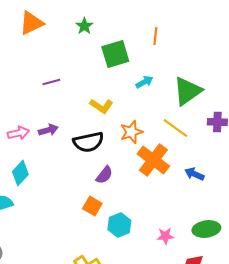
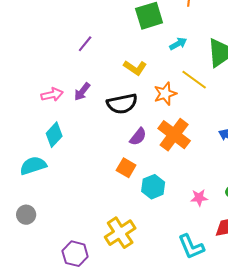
purple line: (51, 82) -> (85, 44), turned -36
yellow line: (175, 128) -> (194, 80), moved
purple arrow: (48, 130) -> (82, 92), turned 144
orange cross: (153, 160) -> (174, 135), moved

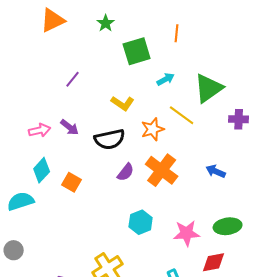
purple arrow: (82, 92) -> (70, 127), turned -90
orange square: (126, 168) -> (72, 182), moved
pink star: (199, 198) -> (187, 233), size x1.5

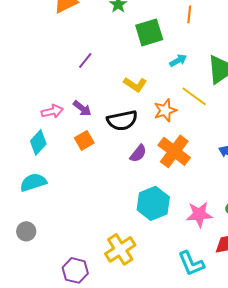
cyan diamond: (42, 170) -> (38, 142), moved
orange square: (72, 182) -> (84, 140), moved, turned 30
cyan hexagon: (141, 222) -> (153, 203), size x1.4

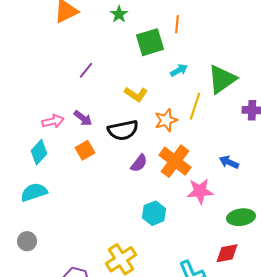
orange line: (189, 14) -> (177, 24), moved
yellow line: (194, 96) -> (195, 106), turned 72
cyan hexagon: (153, 203) -> (154, 213), size x0.7
pink star: (199, 214) -> (200, 191), moved

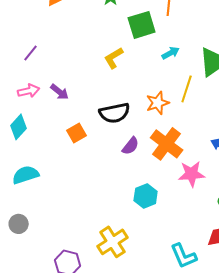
purple line: (86, 70) -> (31, 53), moved
yellow L-shape: (136, 94) -> (114, 58), moved, turned 115
purple arrow: (83, 118) -> (60, 92), moved
pink arrow: (53, 121) -> (29, 91), moved
cyan diamond: (39, 152) -> (19, 127), moved

